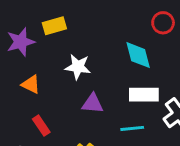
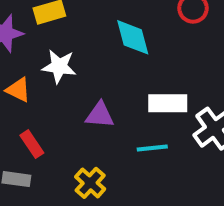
cyan diamond: (138, 55) -> (133, 37), moved
white star: (78, 67) -> (59, 66), moved

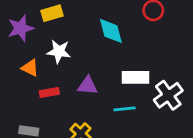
red rectangle: (32, 144) -> (49, 93), moved, turned -66

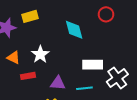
white star: (59, 51) -> (40, 54), moved, turned 30
purple triangle: (88, 86) -> (58, 83), moved

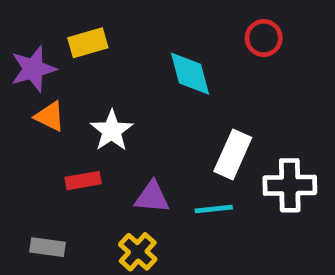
orange triangle: (14, 57) -> (50, 116), moved
white rectangle: (93, 65) -> (233, 154), turned -66
white cross: (117, 78) -> (290, 185), turned 35

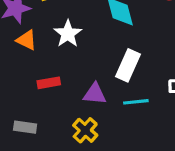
white star: (112, 131) -> (68, 34), moved
white rectangle: (233, 154) -> (128, 65), moved

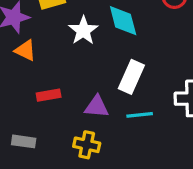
white star: (68, 34) -> (83, 31), moved
yellow cross: (85, 130) -> (87, 145), turned -30

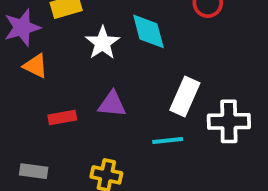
white rectangle: (131, 77) -> (185, 96), moved
purple triangle: (97, 107) -> (112, 104), moved

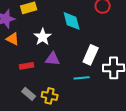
white star: (103, 43) -> (43, 37), moved
gray rectangle: (34, 171) -> (29, 94), moved, turned 32

